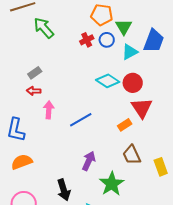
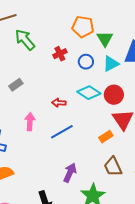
red cross: (87, 40) -> (60, 54), moved
blue circle: (107, 40) -> (86, 62), moved
red arrow: (34, 91) -> (59, 103), moved

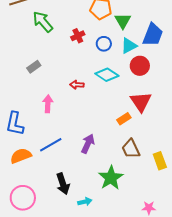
red circle: (114, 95) -> (140, 66), moved
blue line: (62, 132) -> (51, 145), moved
purple arrow: (70, 173) -> (88, 144), moved

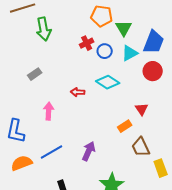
green arrow: (43, 22) -> (44, 29), turned -150
red cross: (78, 36) -> (87, 43), moved
red circle: (140, 66) -> (153, 71), moved
red triangle: (141, 102) -> (142, 109), size x0.6
brown trapezoid: (131, 149) -> (141, 147), moved

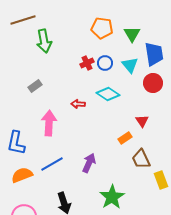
green triangle: (124, 28) -> (132, 34), moved
blue trapezoid: (154, 42) -> (154, 54), turned -30
red cross: (87, 43) -> (87, 63), moved
cyan triangle: (130, 53) -> (130, 65), turned -42
pink arrow: (49, 111) -> (49, 123), size x1.4

